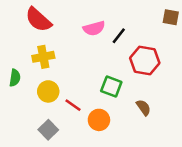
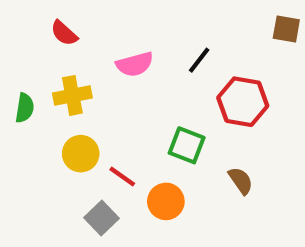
red semicircle: (38, 20) -> (64, 33), size x0.6
pink semicircle: (94, 28) -> (135, 64), moved
green semicircle: (15, 78) -> (25, 108), moved
gray square: (48, 130) -> (101, 218), moved

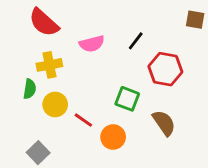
red semicircle: (64, 33) -> (44, 23), size x1.6
green semicircle: (25, 108) -> (30, 89), moved
brown semicircle: (241, 181) -> (164, 123), size x1.4
gray square: (101, 218) -> (38, 153), moved

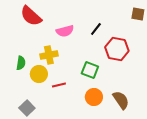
yellow cross: (49, 65) -> (49, 55), moved
red line: (83, 120) -> (59, 85), turned -48
brown semicircle: (164, 123) -> (121, 100), moved
orange circle: (113, 137) -> (94, 97), moved

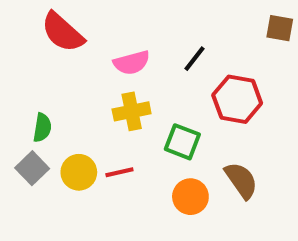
yellow cross: (49, 55) -> (132, 111), moved
yellow circle: (39, 74) -> (79, 172), moved
brown semicircle: (121, 100) -> (241, 180), moved
gray square: (27, 108) -> (32, 168), moved

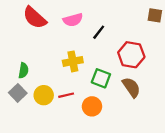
black line: (195, 59) -> (99, 32), moved
pink semicircle: (132, 63) -> (73, 20), moved
brown semicircle: (241, 180) -> (131, 87), moved
orange circle: (190, 197) -> (92, 106), moved

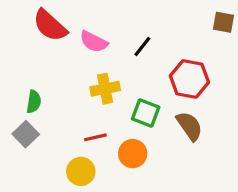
pink semicircle: (73, 20) -> (94, 42), moved, turned 42
yellow circle: (44, 95) -> (81, 171), moved

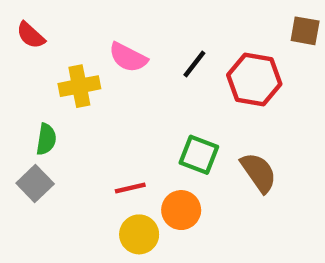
red semicircle: (50, 25) -> (31, 35), moved, size x0.6
red hexagon: (189, 79) -> (254, 79), moved
yellow cross: (105, 89) -> (79, 86), moved
yellow circle: (81, 171) -> (139, 234), moved

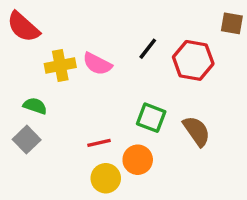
red semicircle: (31, 35) -> (23, 27), size x1.5
pink semicircle: (128, 57) -> (97, 64), moved
green semicircle: (46, 139) -> (35, 106), turned -80

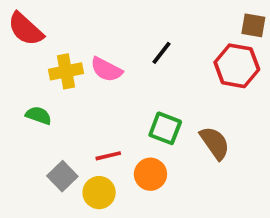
red hexagon: (193, 60) -> (237, 66), moved
gray square: (27, 140) -> (62, 176), moved
yellow circle: (106, 178) -> (99, 193), moved

